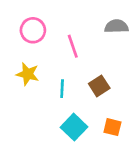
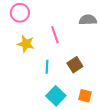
pink circle: (33, 30) -> (20, 13), moved
yellow star: (28, 74) -> (26, 44), moved

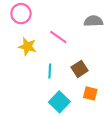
pink line: (55, 35) -> (58, 37), turned -36
orange square: (85, 96) -> (90, 93), moved

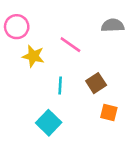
pink circle: (21, 14) -> (17, 27), moved
cyan square: (59, 102) -> (49, 123), moved

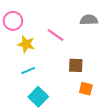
brown square: (96, 83) -> (76, 65), turned 35
cyan line: (60, 86) -> (28, 70), moved, turned 64

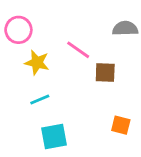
brown square: (76, 65) -> (105, 73), moved
cyan square: (38, 97) -> (54, 136), turned 36

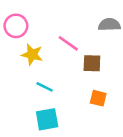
cyan line: (40, 100) -> (45, 87), moved, turned 49
orange square: (121, 125) -> (98, 98), moved

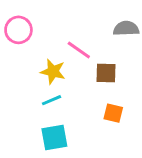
yellow star: (32, 55) -> (53, 72), moved
cyan line: (45, 87) -> (51, 100), turned -49

